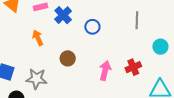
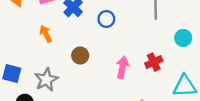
gray star: (36, 79) -> (46, 80), turned -30

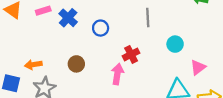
orange arrow: (46, 34) -> (33, 65), moved, turned -70
red cross: (154, 62) -> (131, 54), moved

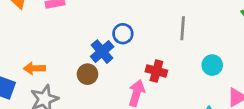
blue cross: (68, 18) -> (102, 52), moved
red cross: (131, 54) -> (156, 71), turned 35

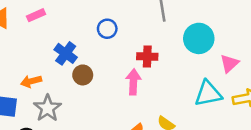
blue cross: (102, 52) -> (66, 53), moved
cyan circle: (212, 65) -> (199, 38), size x1.5

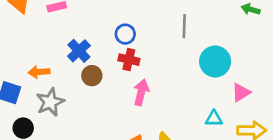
red cross: (147, 57) -> (129, 60), moved
cyan triangle: (208, 94) -> (214, 119), size x0.6

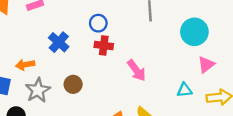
cyan circle: (215, 61) -> (194, 32), moved
brown circle: (92, 76) -> (73, 84), moved
pink arrow: (141, 92) -> (137, 70), moved, turned 135

